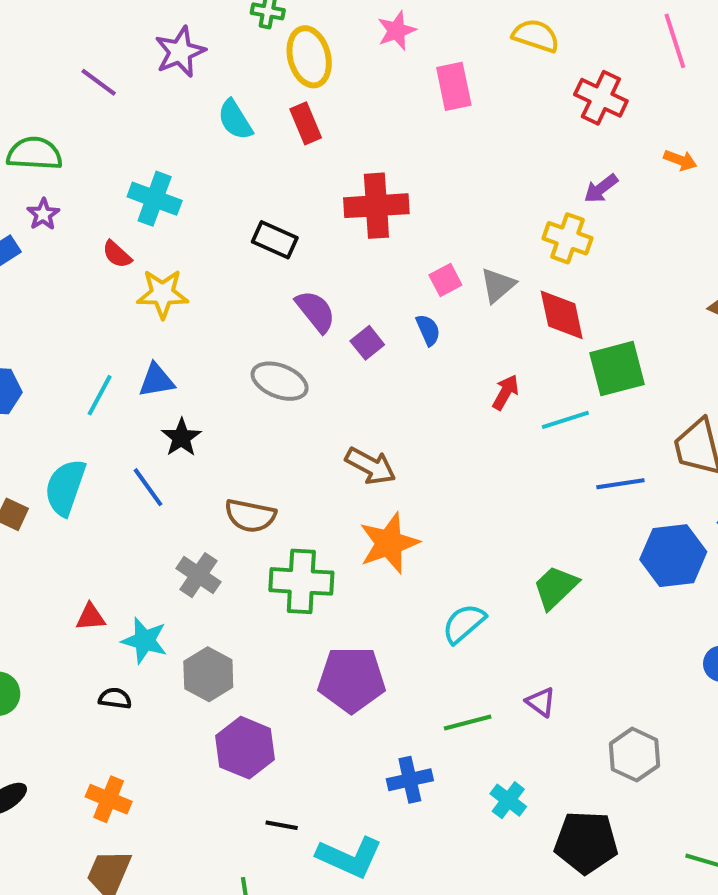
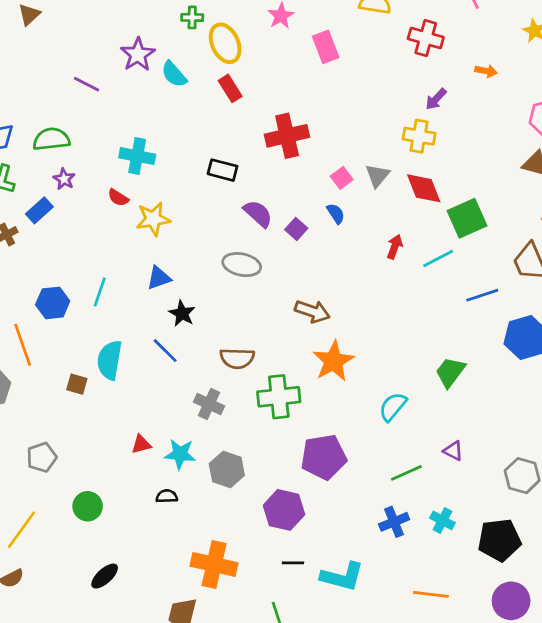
cyan semicircle: (235, 120) -> (174, 74), moved
cyan line: (100, 395) -> (100, 292), moved
purple hexagon: (245, 748) -> (284, 510), moved
blue cross: (410, 780) -> (394, 522), moved
orange cross: (109, 799) -> (214, 564), moved, size x1.5

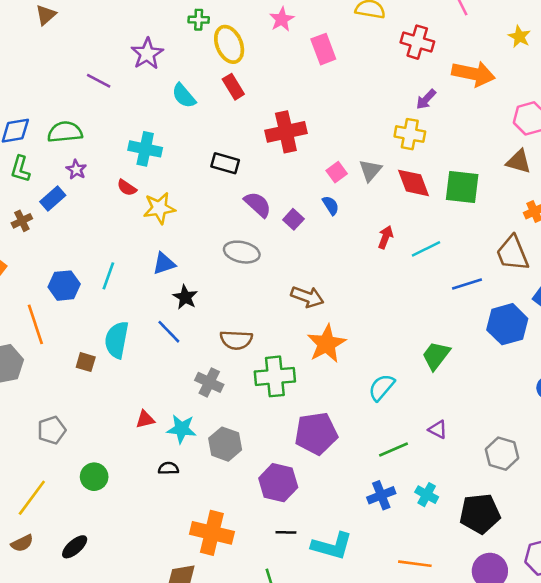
orange arrow: (486, 71) -> (473, 74), size x2.0
cyan semicircle: (174, 74) -> (184, 96), moved
green square: (467, 218) -> (462, 187), moved, turned 30
black ellipse: (105, 576) -> (75, 547), moved

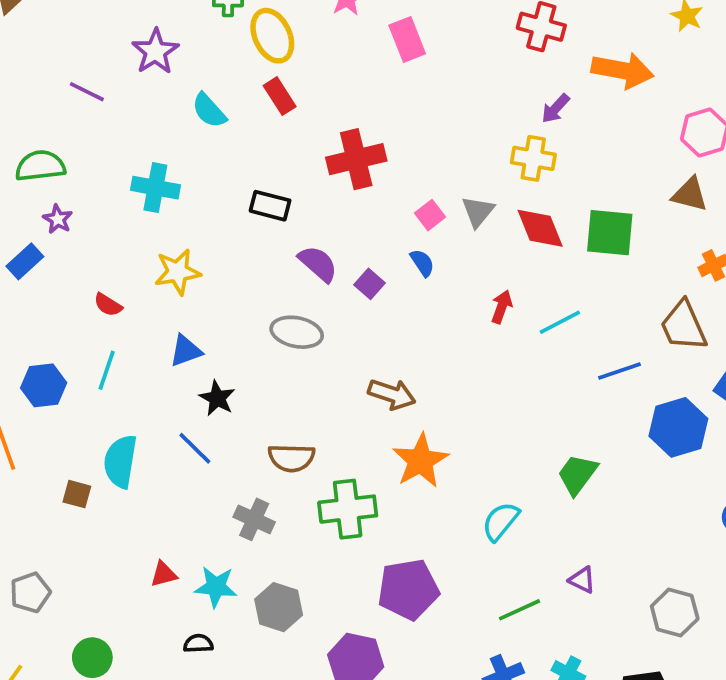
red semicircle: (127, 188) -> (108, 305), moved

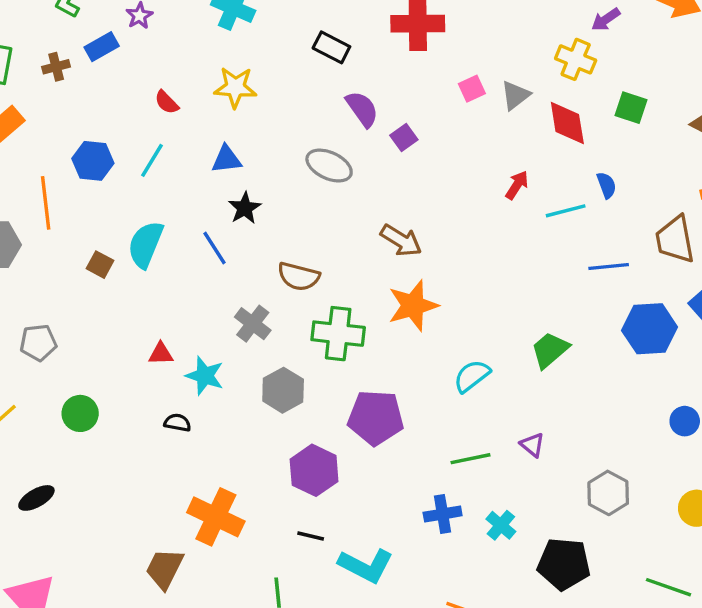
green square: (610, 233) -> (631, 108), moved, size x0.7
blue semicircle: (422, 263) -> (606, 185), moved
gray hexagon: (279, 607) -> (283, 390), moved

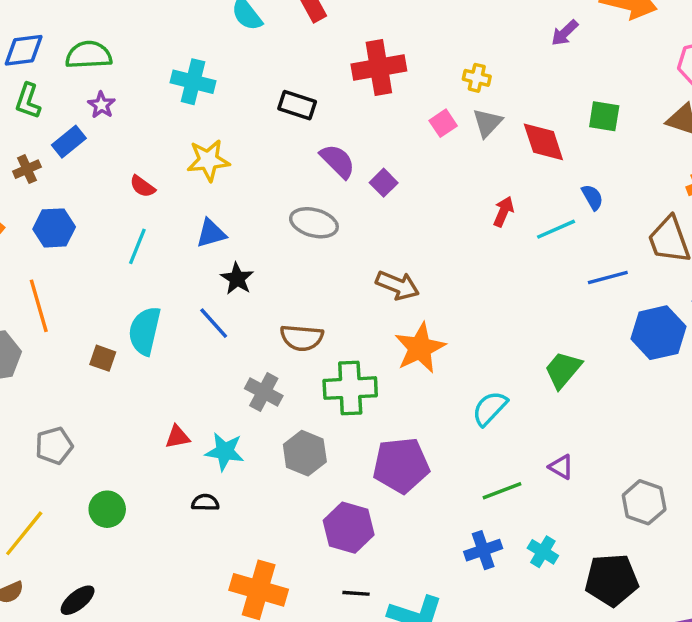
yellow cross: (576, 59) -> (477, 78), moved, size x0.7
blue hexagon: (93, 161) -> (54, 228), moved

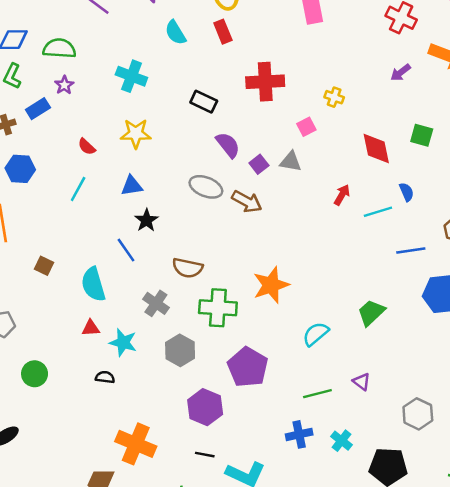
gray triangle: (487, 123) -> (291, 162), moved, turned 50
brown arrow: (398, 285) -> (247, 202), moved
cyan semicircle: (145, 331) -> (93, 284), moved, turned -36
purple pentagon: (401, 465) -> (248, 367), turned 30

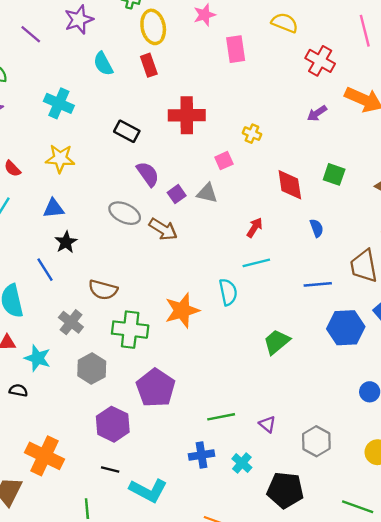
cyan line: (378, 212) -> (256, 263), moved
cyan semicircle: (316, 334) -> (228, 292), moved, turned 116
purple triangle: (362, 382) -> (267, 424), moved

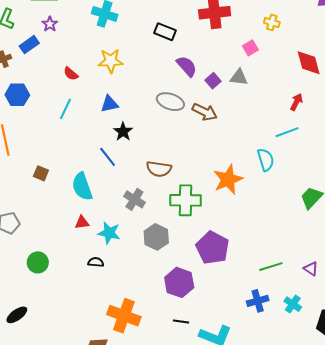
red arrow: (255, 228) -> (296, 102), moved

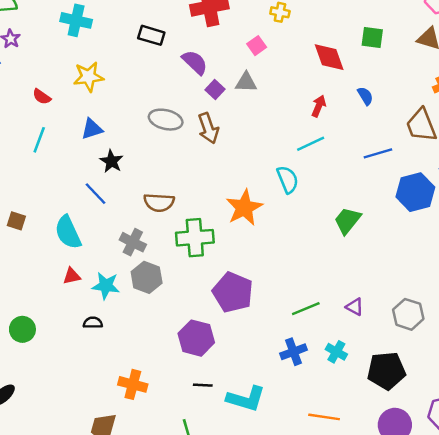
purple semicircle: (187, 66) -> (195, 62), moved
brown arrow: (205, 112) -> (208, 128), turned 50
gray hexagon: (156, 237) -> (147, 277), moved
orange cross: (124, 316) -> (133, 384), size x0.7

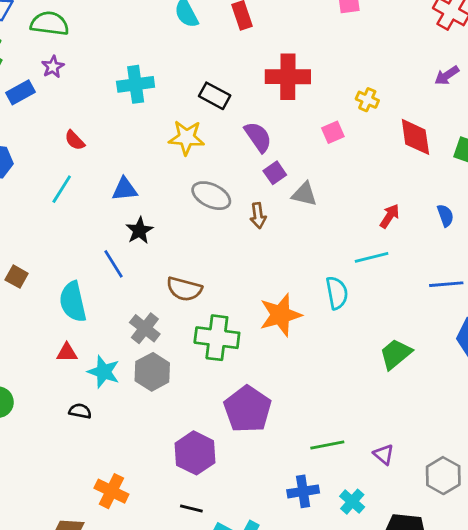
cyan cross: (76, 20) -> (136, 84), moved, turned -32
red diamond: (329, 57) -> (415, 137), moved
yellow star: (88, 77) -> (187, 138), moved
gray triangle: (246, 82) -> (304, 194), moved
brown arrow: (208, 128) -> (258, 216), size x0.7

